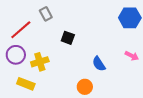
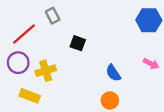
orange circle: (85, 87) -> (110, 100), moved

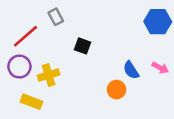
blue semicircle: (113, 73) -> (131, 70), moved
orange circle: (110, 100) -> (116, 90), moved

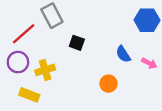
gray rectangle: (56, 17) -> (52, 16), size x1.5
blue semicircle: (131, 70) -> (123, 54), moved

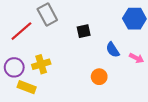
black square: (77, 43) -> (84, 31), moved, turned -32
purple circle: (18, 62) -> (14, 67), moved

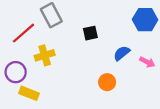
blue semicircle: (113, 50) -> (122, 53), turned 84
yellow cross: (41, 64) -> (45, 55), moved

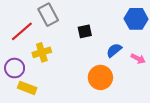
orange circle: (107, 82) -> (100, 77), size x1.5

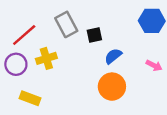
gray rectangle: (48, 15) -> (66, 24), moved
blue semicircle: (114, 50) -> (113, 56), moved
purple circle: (15, 68) -> (16, 64), moved

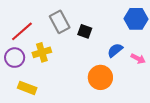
black square: (94, 35) -> (85, 31), turned 32
blue semicircle: (113, 56) -> (115, 50), moved

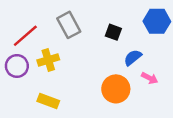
black square: (85, 31) -> (113, 32), moved
pink arrow: (138, 59) -> (150, 78), moved
yellow rectangle: (27, 88) -> (48, 101), moved

